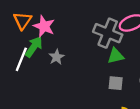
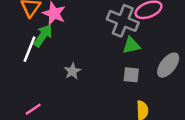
gray star: (57, 57) -> (72, 71), moved

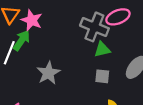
gray star: (72, 71) -> (48, 73), size x1.5

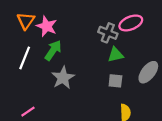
gray cross: (94, 27) -> (108, 33), size x0.7
green arrow: (22, 40) -> (53, 50), moved

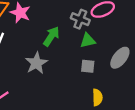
green arrow: (53, 50) -> (51, 36), moved

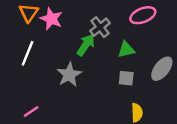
gray cross: (80, 19) -> (100, 27), moved, turned 30

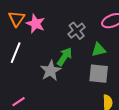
green arrow: (86, 45) -> (65, 57), moved
gray square: (126, 78) -> (99, 74), size x1.5

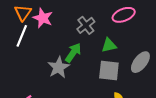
white line: (16, 53) -> (22, 36), moved

